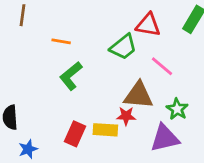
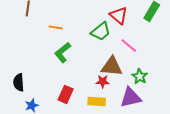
red triangle: (148, 25) -> (119, 15), turned 30
yellow rectangle: (105, 130) -> (97, 101), moved

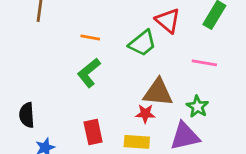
orange line: (56, 27) -> (90, 37), moved
pink line: (129, 45) -> (204, 63), moved, turned -30
red rectangle: (66, 94) -> (93, 132), turned -36

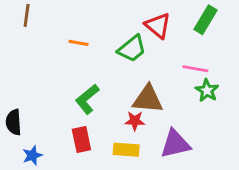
green L-shape: (89, 73) -> (87, 99), moved
green star: (197, 107) -> (207, 90), moved

